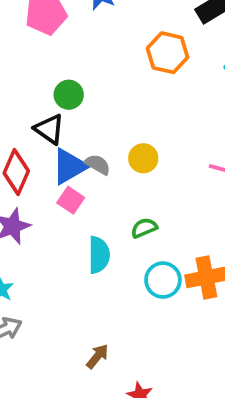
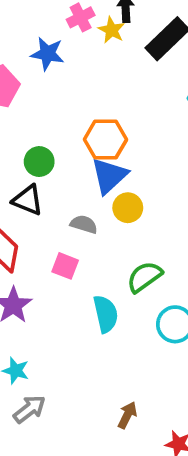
orange hexagon: (168, 53) -> (105, 140), moved
blue triangle: (69, 166) -> (109, 176), moved
green semicircle: (144, 228) -> (144, 277), size x1.4

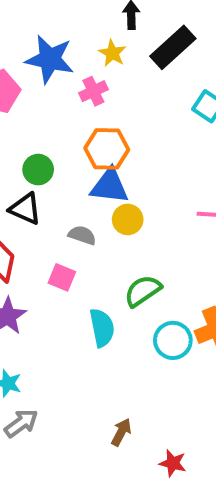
pink cross: (81, 17) -> (93, 91), moved
yellow star: (112, 30) -> (112, 53), moved
blue star: (47, 54) -> (50, 59), size x1.4
blue triangle: (109, 176) -> (110, 186), turned 48

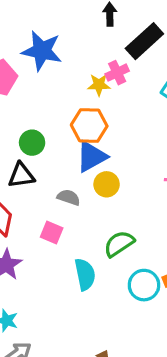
yellow star: (112, 53) -> (99, 85), moved, turned -30
pink cross: (93, 91) -> (117, 73), moved
blue triangle: (110, 186) -> (91, 157), turned -36
black triangle: (25, 209) -> (21, 175), turned -32

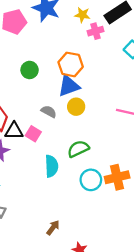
yellow star: (99, 85) -> (82, 15), moved
black triangle: (21, 175) -> (14, 131), moved

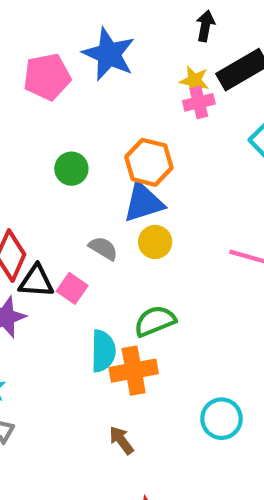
yellow star: (82, 15) -> (194, 81), moved
orange cross: (117, 177) -> (134, 371), moved
cyan circle: (91, 180) -> (222, 419), moved
brown arrow: (53, 228) -> (121, 440), moved, turned -77

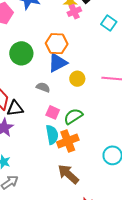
green circle: (71, 169) -> (21, 53), size x1.5
yellow circle: (155, 242) -> (77, 79), moved
pink square: (72, 288) -> (53, 112), moved
brown arrow: (121, 440) -> (68, 174), size x1.6

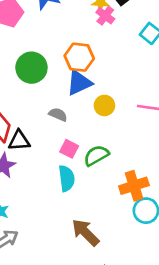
pink cross: (74, 12) -> (105, 16), turned -32
orange cross: (68, 141) -> (134, 186), moved

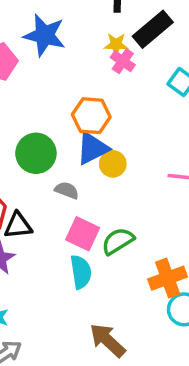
green circle: (31, 68) -> (36, 153), moved
yellow circle: (104, 105) -> (113, 164), moved
pink square: (69, 149) -> (83, 234), size x1.4

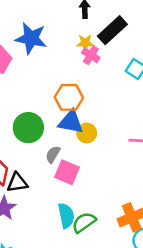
blue triangle: (92, 148) -> (71, 122), turned 40
gray semicircle: (67, 190) -> (53, 154), turned -78
pink square: (83, 234) -> (67, 172), moved
green semicircle: (118, 241) -> (84, 222), moved

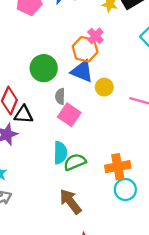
pink cross: (91, 55) -> (95, 36), moved
yellow circle: (87, 133) -> (104, 87), moved
gray semicircle: (53, 154) -> (60, 96), turned -42

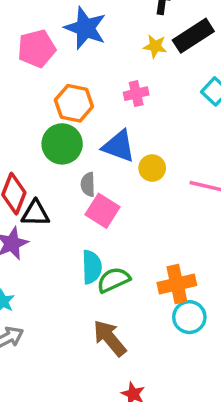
pink cross: (95, 36) -> (136, 94), turned 35
orange hexagon: (85, 49) -> (74, 103), moved

